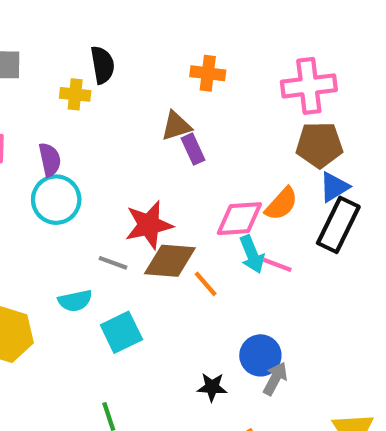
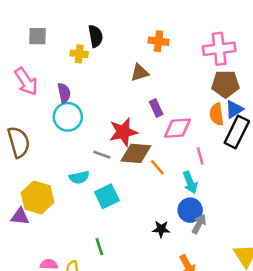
purple rectangle: (193, 149) -> (156, 108), moved
orange semicircle: (281, 204) -> (217, 114), moved, turned 130
cyan arrow: (252, 254) -> (190, 182), moved
pink line: (277, 265) -> (200, 156), turned 54

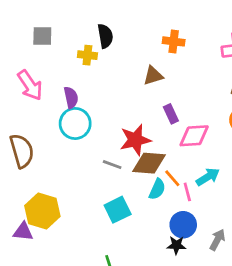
pink line: (200, 156) -> (187, 192), moved
cyan semicircle: (79, 177) -> (157, 189), moved, turned -54
cyan arrow: (190, 182) -> (208, 177), moved, turned -100
blue circle: (190, 210) -> (183, 225), moved

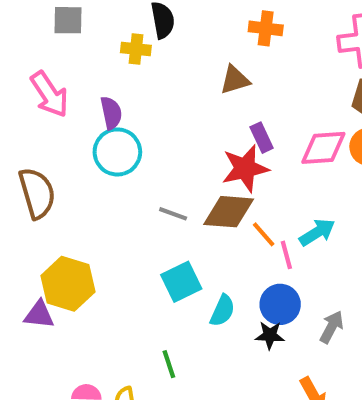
pink diamond: (194, 136) -> (323, 148), moved
red star: (135, 140) -> (245, 168), moved
cyan semicircle: (157, 189) -> (222, 311), moved

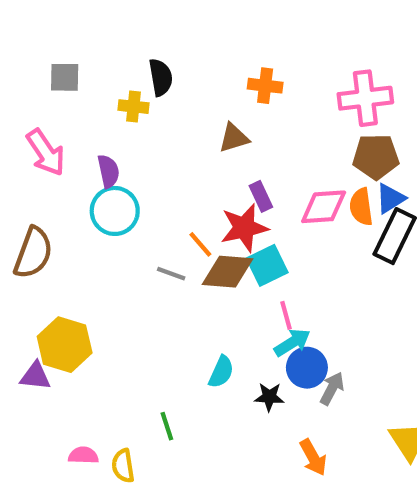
brown semicircle: (37, 193) -> (33, 253), turned 36
cyan arrow: (317, 232) -> (292, 343), moved
orange line: (264, 234) -> (200, 244), moved
cyan square: (181, 282) -> (267, 265), moved
blue circle: (280, 304) -> (307, 368), moved

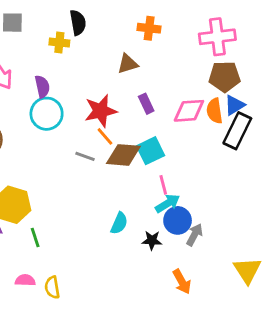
red star: (244, 228) -> (101, 111), moved
green line: (167, 426) -> (35, 238), moved

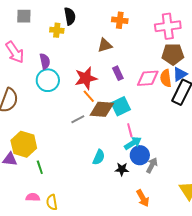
gray line: (85, 156) -> (78, 119), moved, turned -48

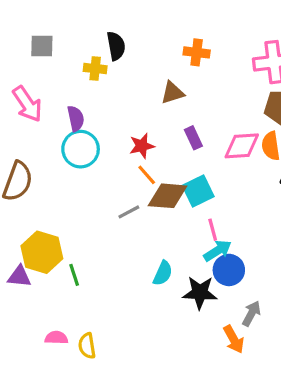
red star: (86, 78) -> (142, 146), size x0.7
gray arrow: (152, 165) -> (251, 314), moved
green line: (40, 167) -> (74, 275), moved
black star: (122, 169) -> (200, 293), size x1.5

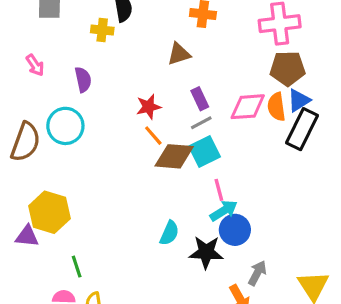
pink arrow: (27, 104) -> (35, 65), size x0.6
cyan circle: (81, 149) -> (65, 126), moved
gray line: (129, 212) -> (201, 123), moved
green line: (74, 275) -> (77, 267), moved

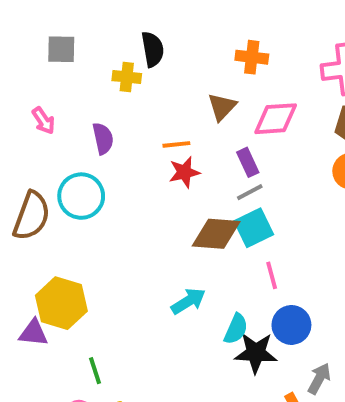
brown triangle: (179, 54) -> (222, 107), turned -30
pink diamond: (248, 107) -> (276, 119), moved
orange line: (153, 136) -> (176, 144), moved, turned -55
cyan arrow: (224, 211) -> (188, 301), moved
cyan semicircle: (169, 233) -> (236, 329), moved

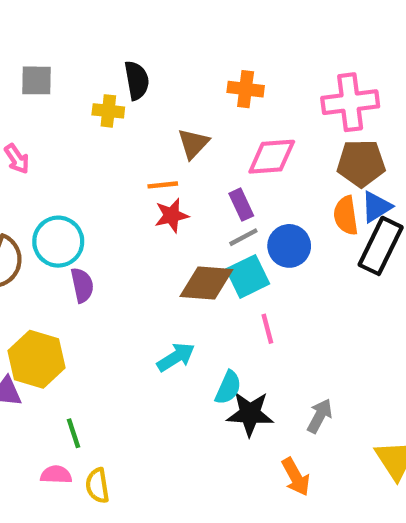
brown triangle: (222, 107) -> (193, 144), moved
purple semicircle: (103, 139) -> (82, 285), moved
blue circle: (291, 325) -> (289, 246), moved
gray arrow: (319, 379) -> (320, 416), moved

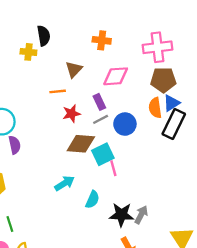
red star: (172, 215) -> (71, 114), moved
cyan square: (248, 276) -> (103, 154), moved
black star: (250, 414) -> (121, 215), moved

